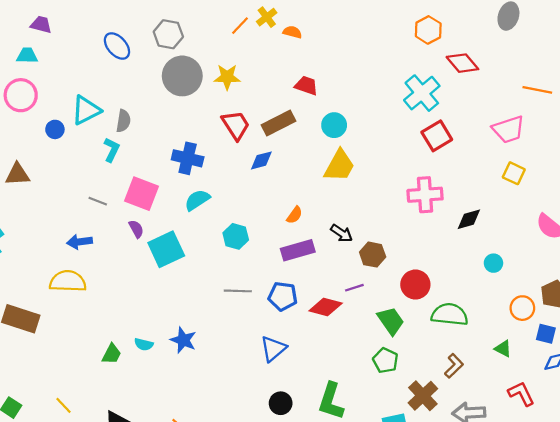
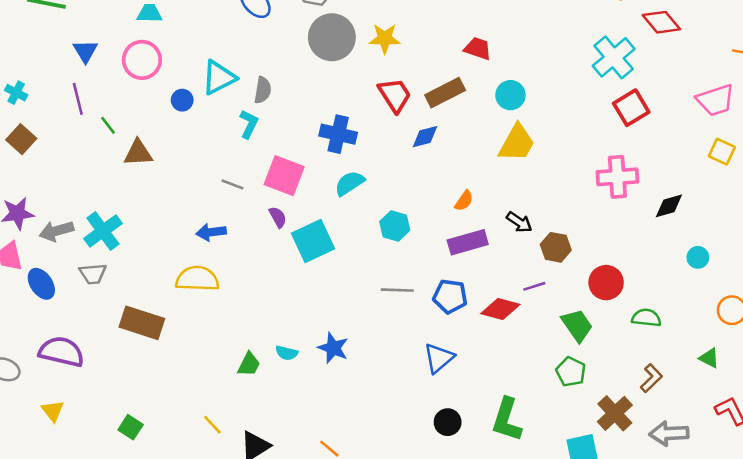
green semicircle: (450, 314) -> (646, 318), size x0.7
yellow line: (63, 405) -> (212, 425), moved

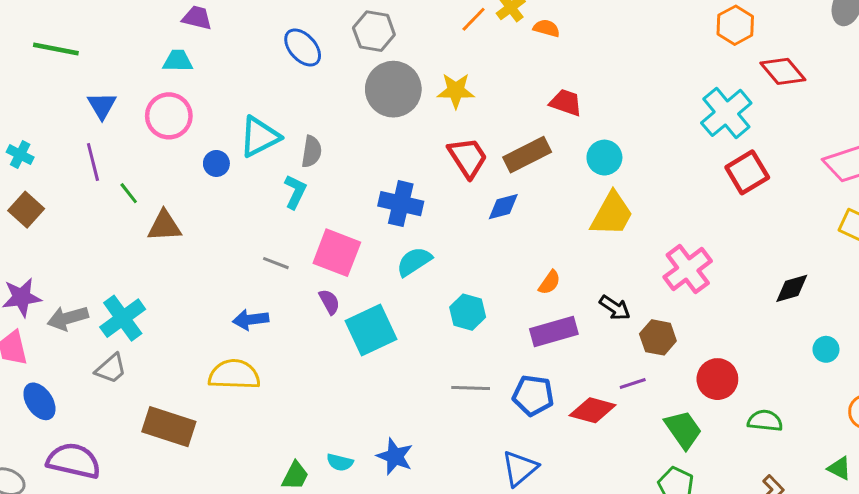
pink cross: (617, 177) -> (688, 269), moved, turned -33
gray trapezoid: (93, 274) -> (111, 369), turned -36
blue ellipse: (41, 284) -> (39, 401), moved

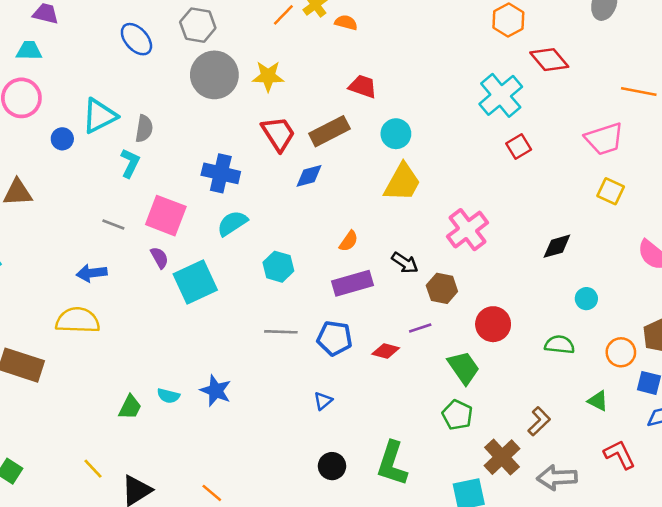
red square: (747, 172) -> (519, 147), size x0.7
red diamond: (593, 410) -> (386, 351), size x0.7
green semicircle: (765, 421) -> (560, 345), moved
blue triangle: (520, 468) -> (323, 401), size x0.6

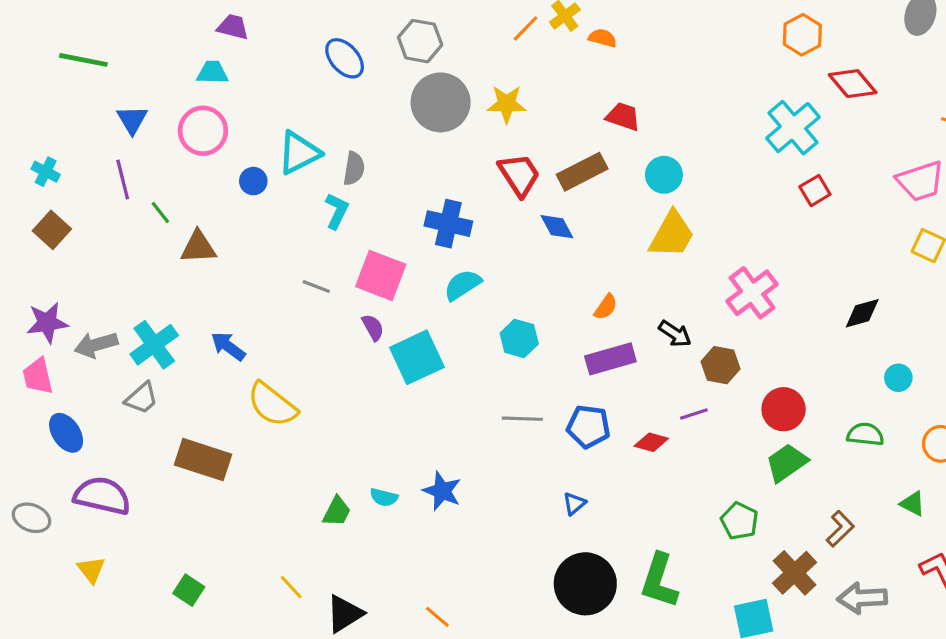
blue diamond: (309, 176) -> (557, 227), turned 76
blue arrow: (92, 273) -> (228, 346), moved, turned 44
yellow semicircle: (78, 320) -> (272, 404), turned -144
green trapezoid: (464, 368) -> (787, 463), moved, turned -90
black circle: (332, 466) -> (585, 584), size x1.8

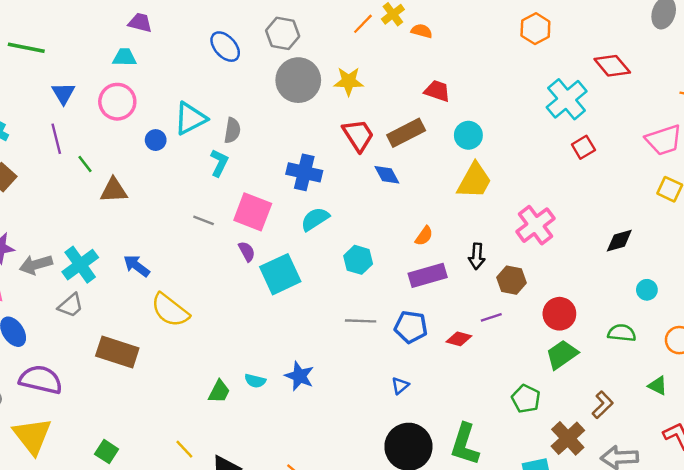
orange hexagon: (802, 35) -> (535, 29), moved
black arrow: (675, 334) -> (477, 256), turned 60
yellow triangle: (91, 570) -> (32, 436), size x1.8

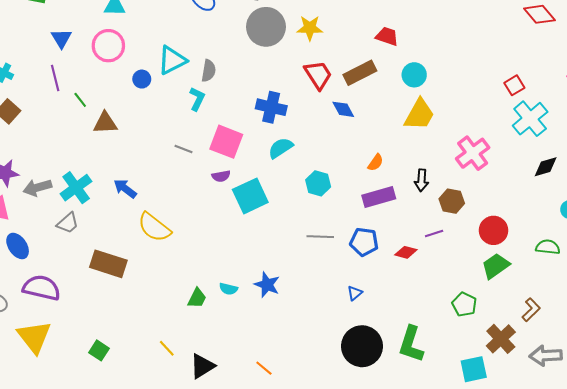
cyan cross: (567, 99) -> (530, 119), moved
purple semicircle: (247, 251) -> (221, 176), turned 108

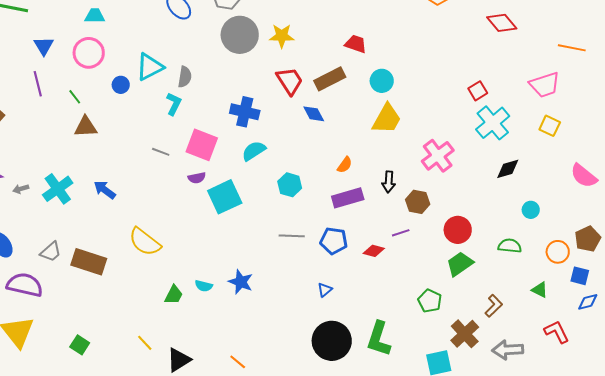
green line: (80, 100) -> (75, 97), moved
gray arrow: (37, 188) -> (21, 189), size x0.6
gray trapezoid: (68, 223) -> (51, 252), moved
yellow semicircle: (154, 227) -> (145, 242), moved

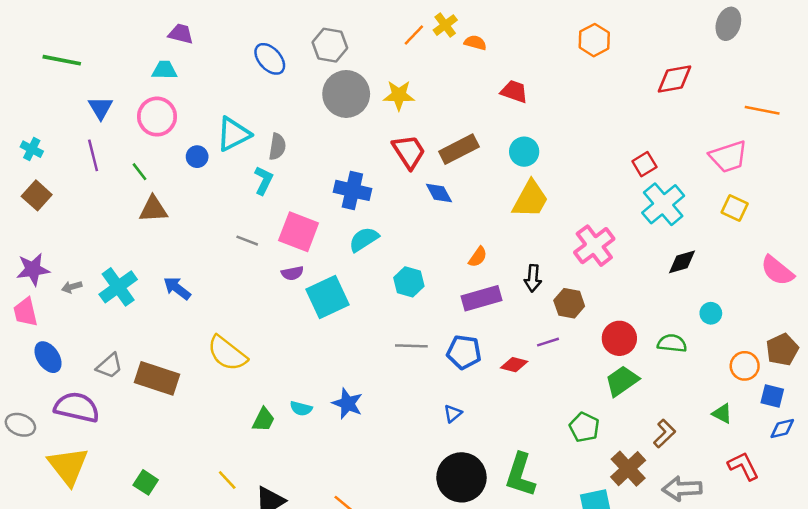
red diamond: (502, 23) -> (674, 79), turned -60
red trapezoid: (356, 44) -> (514, 91), moved
green semicircle: (510, 246) -> (672, 343), moved

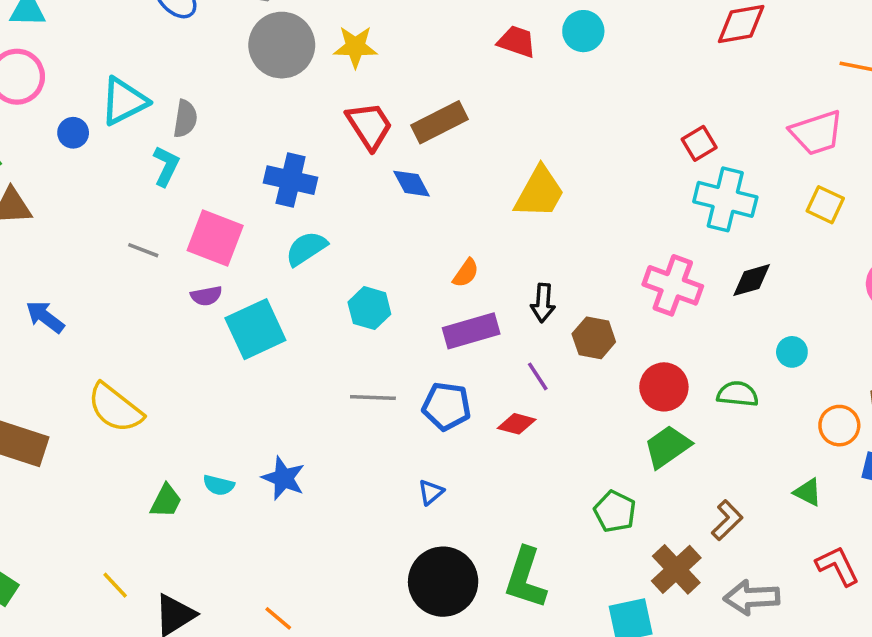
cyan circle: (524, 152) -> (583, 31), moved
cyan cross: (663, 204) -> (725, 199), turned -36
pink cross: (594, 246) -> (673, 285), moved, turned -33
purple line: (548, 342) -> (538, 376), moved, turned 75

